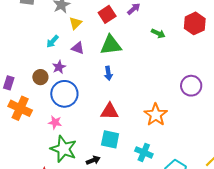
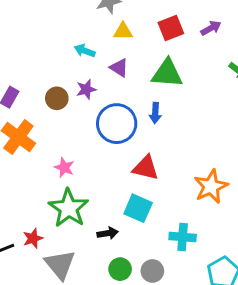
yellow triangle: (75, 23) -> (123, 31), turned 32
cyan arrow: (52, 41) -> (85, 51), turned 56
blue circle: (64, 94) -> (117, 124), moved
cyan cross: (144, 152) -> (183, 237), turned -30

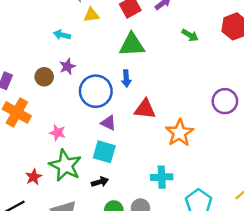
purple triangle: (119, 68) -> (108, 123), moved
red triangle: (146, 168) -> (145, 109), moved
cyan square: (138, 208) -> (104, 152), moved
red star: (33, 238) -> (34, 177), moved

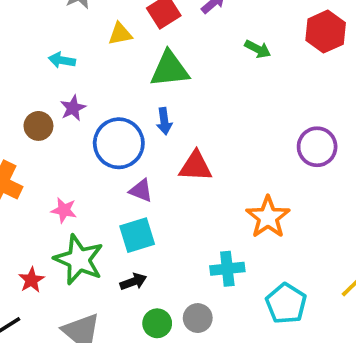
yellow triangle: (91, 15) -> (120, 34), moved
orange star: (179, 133) -> (268, 217), moved
cyan square: (104, 152) -> (137, 235), turned -30

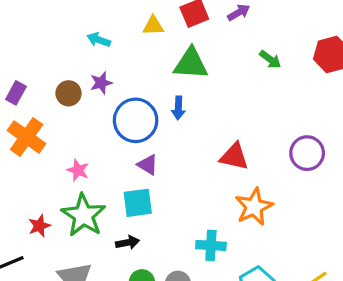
red triangle: (196, 166) -> (234, 157), moved

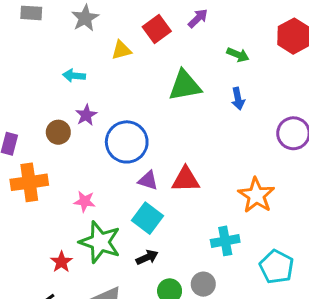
green triangle: (191, 64) -> (185, 86), moved
blue arrow: (178, 108) -> (238, 99), moved
orange cross: (27, 137) -> (29, 182), turned -30
red triangle: (234, 157) -> (186, 179), moved
cyan square: (138, 203) -> (148, 218), turned -32

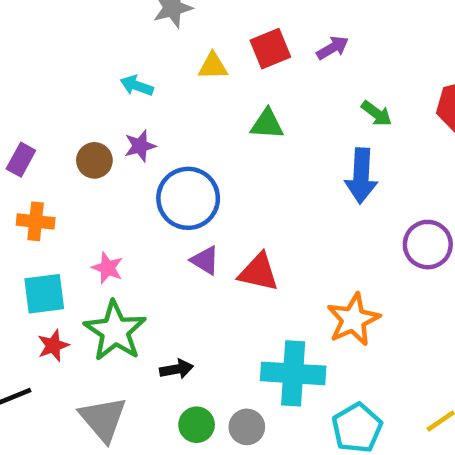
green triangle: (185, 86) -> (267, 124), moved, size x0.7
blue arrow: (238, 99) -> (361, 176), size x1.6
orange cross: (29, 182) -> (36, 221), size x0.7
cyan square: (148, 218) -> (44, 294), moved, turned 32
cyan cross: (225, 241) -> (293, 373), size x1.5

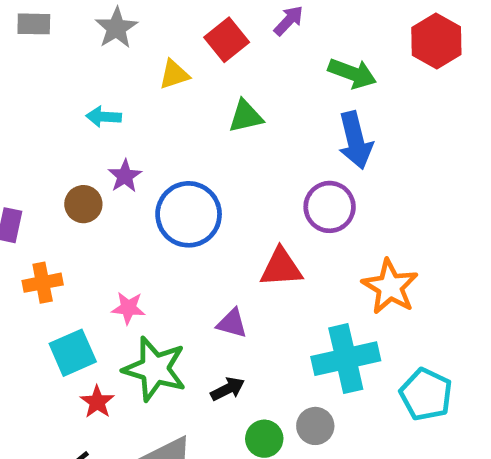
green arrow: (377, 114) -> (352, 73), size x1.4
purple circle: (428, 245) -> (330, 207), moved
purple triangle: (205, 260) -> (232, 323), moved

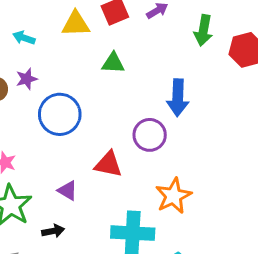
green arrow: (352, 73) -> (203, 30), moved, turned 64
yellow triangle: (174, 74) -> (76, 24), size x1.4

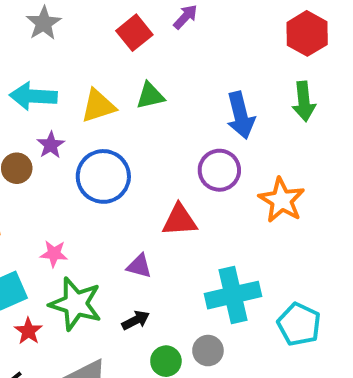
yellow triangle: (76, 24) -> (98, 106), moved
green arrow: (203, 30) -> (304, 101), moved
cyan arrow: (24, 38) -> (33, 96), size x1.6
orange star: (173, 196) -> (282, 200), moved

